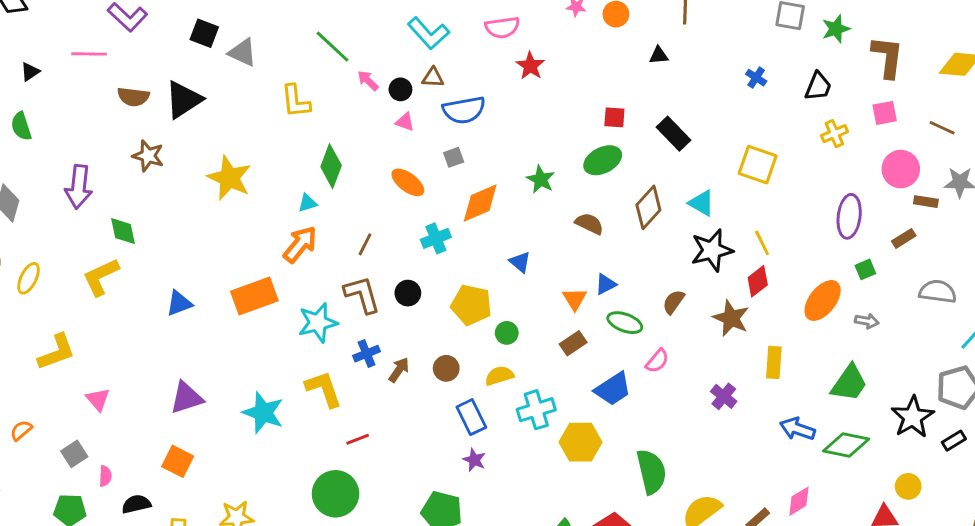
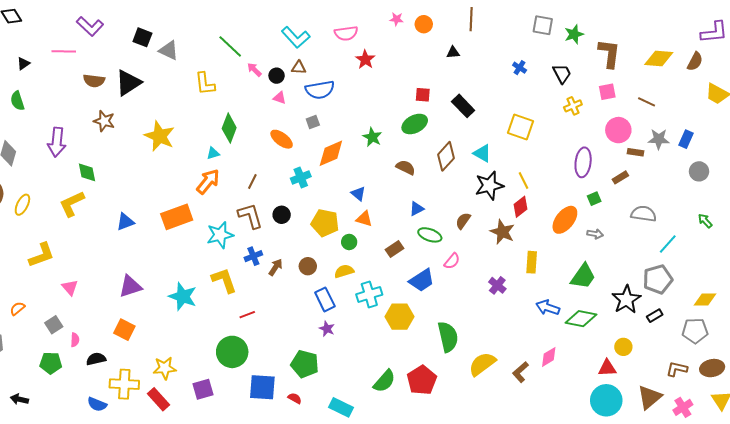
black trapezoid: (818, 86) -> (562, 74), turned -50
orange triangle: (575, 299) -> (364, 219), moved, turned -42

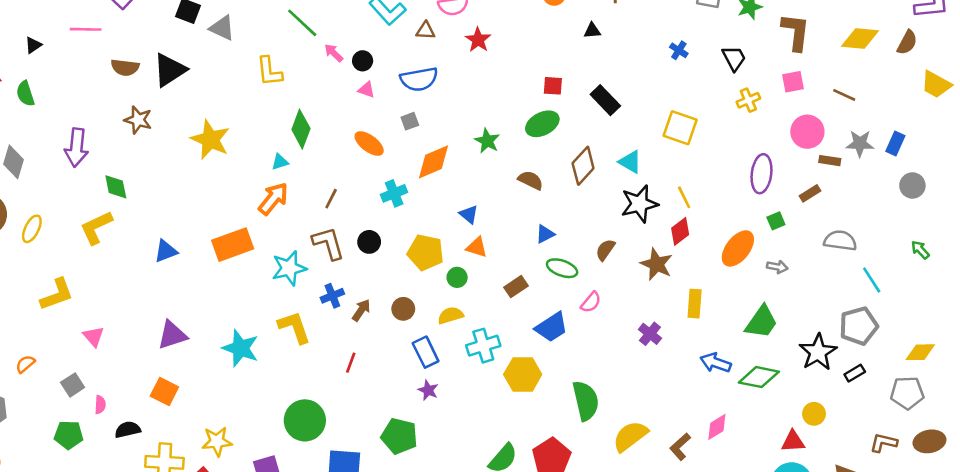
brown triangle: (299, 68) -> (426, 31), moved
cyan line: (668, 244) -> (872, 280), turned -75
red line: (247, 315) -> (351, 363), moved, turned -49

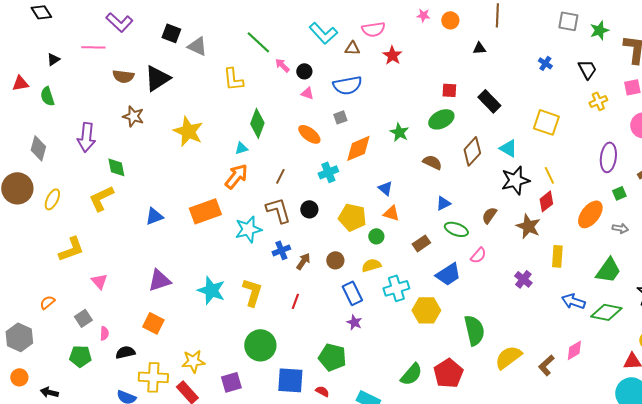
yellow L-shape: (294, 327) -> (252, 292), moved, turned 36

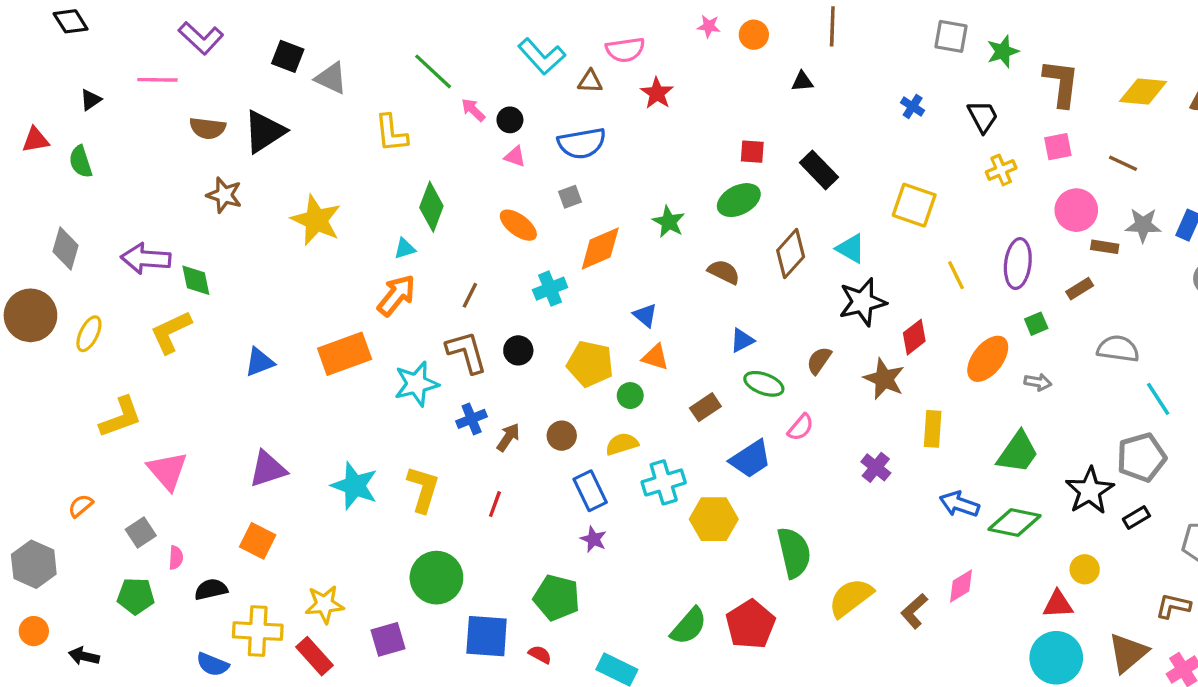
purple arrow: (86, 137) -> (146, 259), moved, turned 88
yellow line: (549, 175) -> (956, 275), moved
pink triangle: (99, 281) -> (167, 471), size x1.5

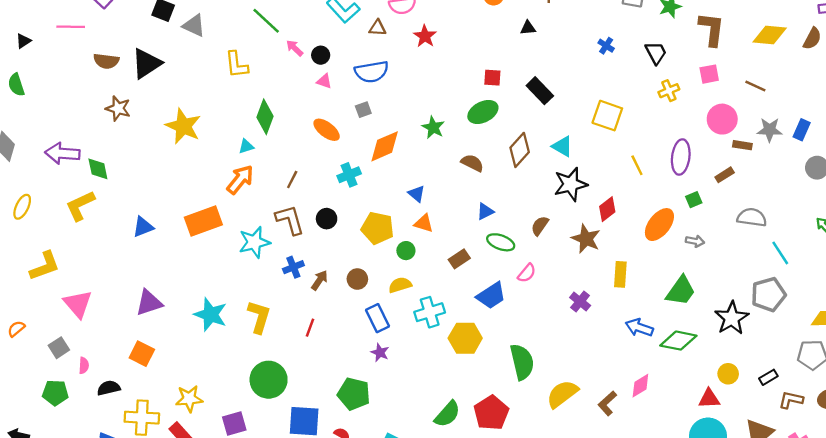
black rectangle: (1136, 517) -> (768, 377), moved

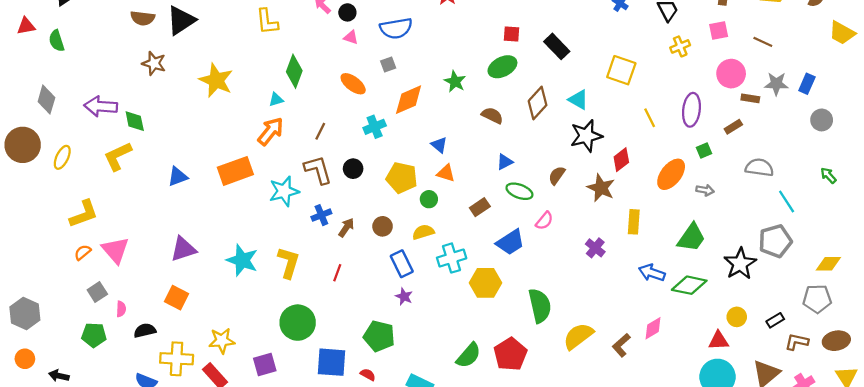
orange semicircle: (16, 329) -> (83, 252), moved

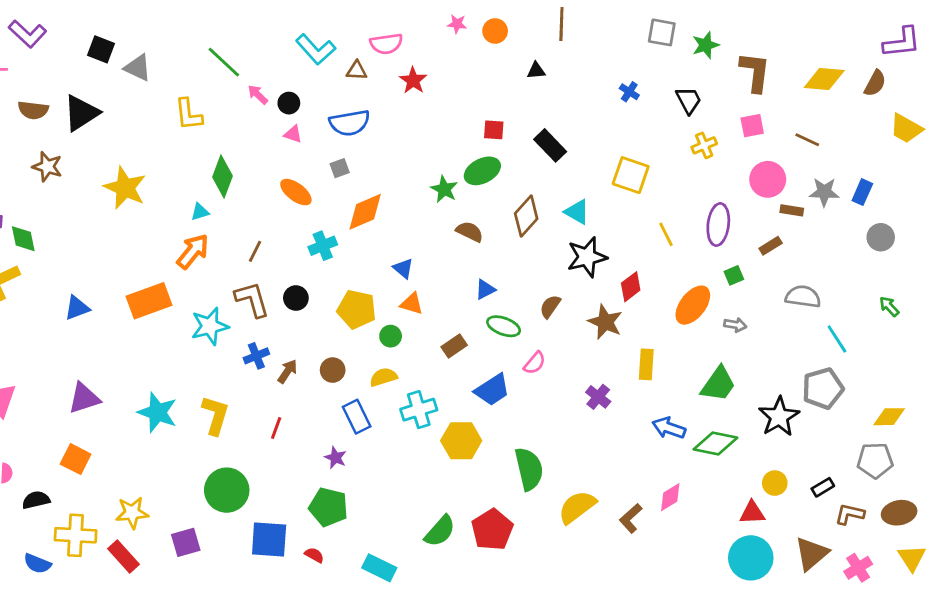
green star: (455, 81) -> (444, 189), moved
purple star: (404, 297) -> (335, 458), moved

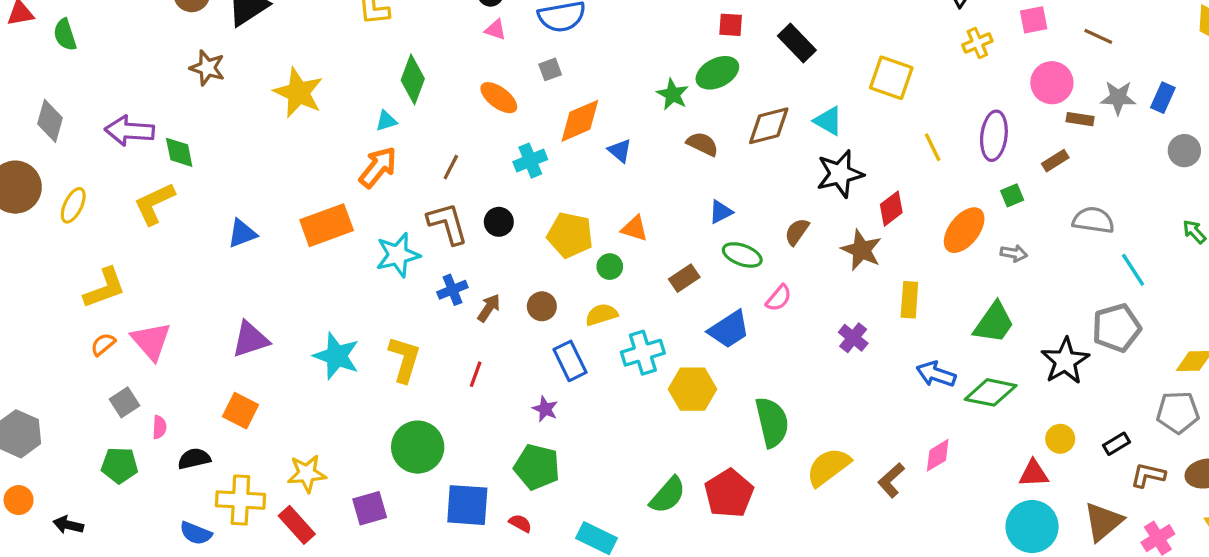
brown diamond: (526, 216) -> (769, 126), turned 33
blue triangle: (403, 268) -> (620, 151), moved

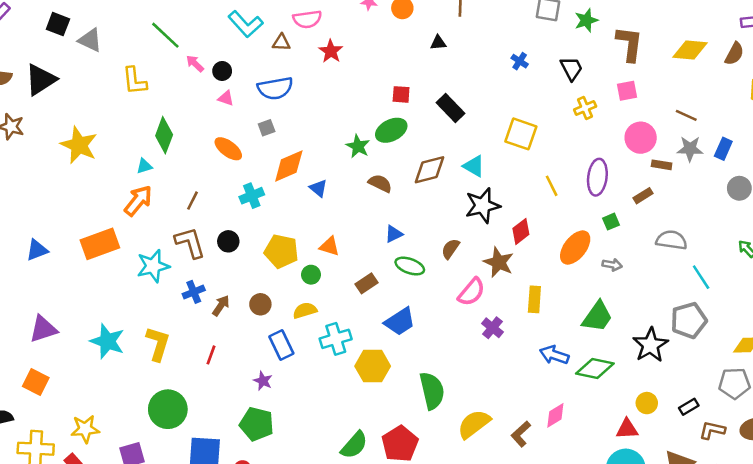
brown line: (1098, 36) -> (686, 115), moved
pink semicircle: (779, 298) -> (471, 292), moved, size x1.4

